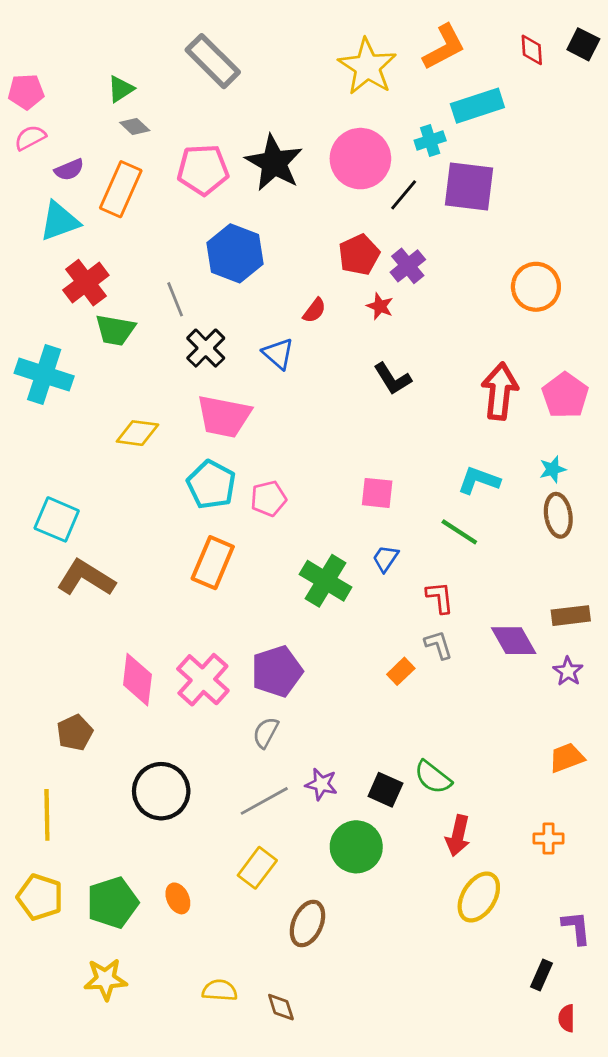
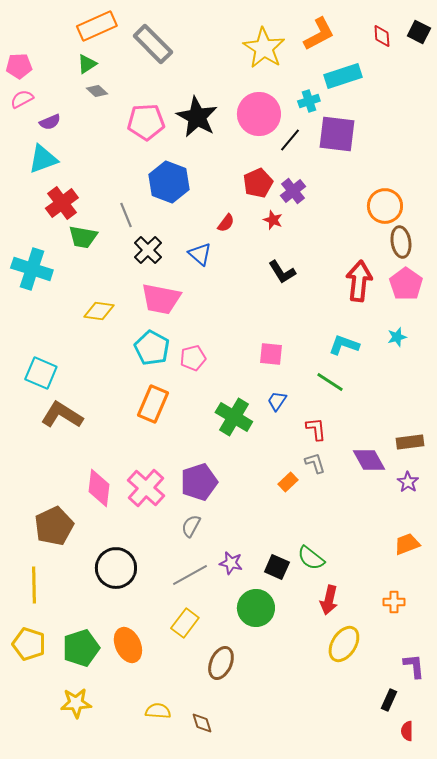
orange rectangle: (121, 189) -> (97, 26), moved, turned 42
brown ellipse: (558, 515) -> (401, 242), moved
brown pentagon: (75, 733) -> (54, 526), size x1.5
orange ellipse: (178, 898) -> (128, 645), size x1.6

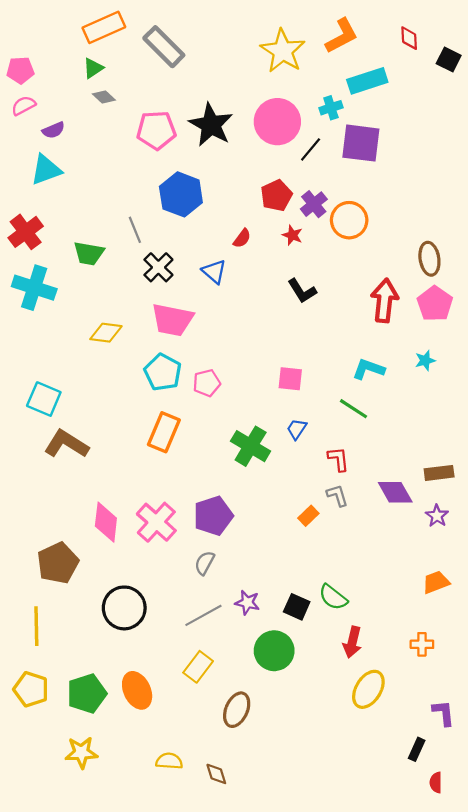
black square: (419, 32) -> (449, 59), moved
red cross: (62, 203) -> (26, 232), moved
orange circle: (385, 206) -> (349, 220), moved

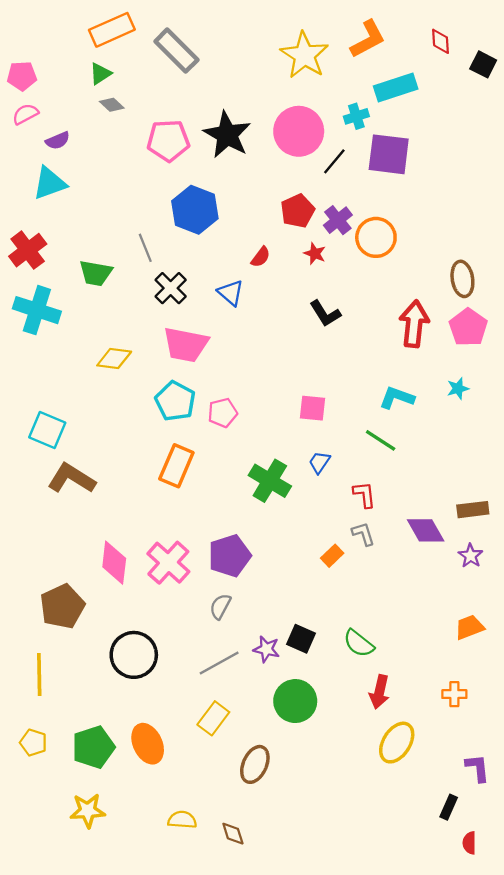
black square: (297, 607) -> (301, 639), moved
yellow pentagon: (31, 689) -> (33, 743), size x0.7

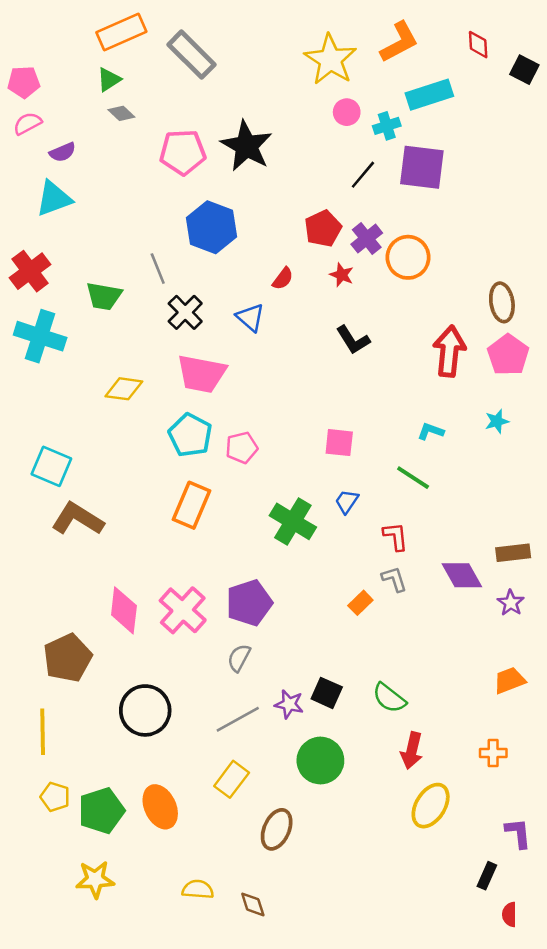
pink circle: (299, 131) -> (347, 112), moved, size x0.5
cyan L-shape: (397, 398) -> (431, 431), size x0.7
yellow pentagon: (33, 743) -> (55, 797), moved

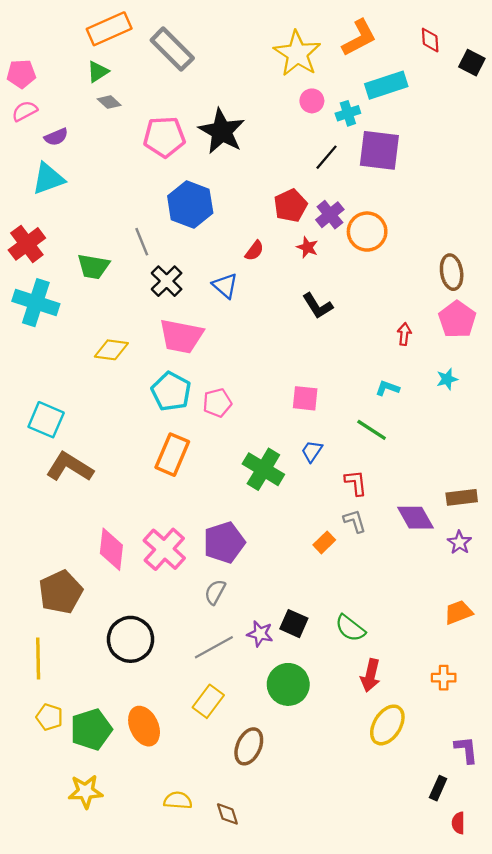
red arrow: (449, 351) -> (404, 334), moved, size x0.5

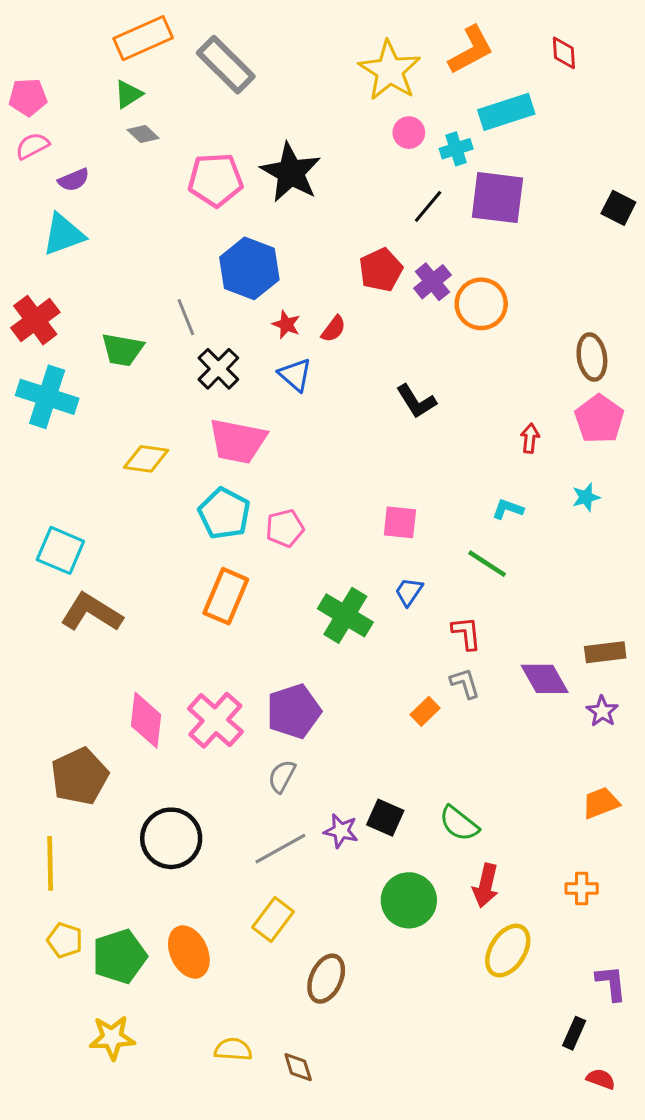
black square: (472, 63) -> (618, 208), moved
red star: (307, 247) -> (286, 325), moved
green circle: (288, 684) -> (409, 900), moved
red semicircle: (458, 823) -> (601, 1079), turned 110

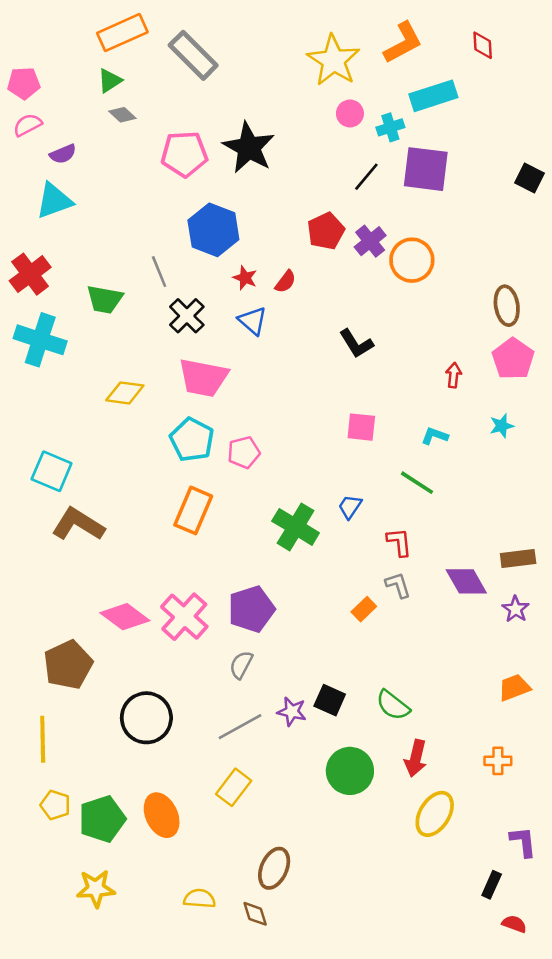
pink square: (400, 522) -> (361, 427), moved
pink diamond: (146, 720) -> (125, 617), turned -60
brown ellipse: (326, 979) -> (274, 868), moved

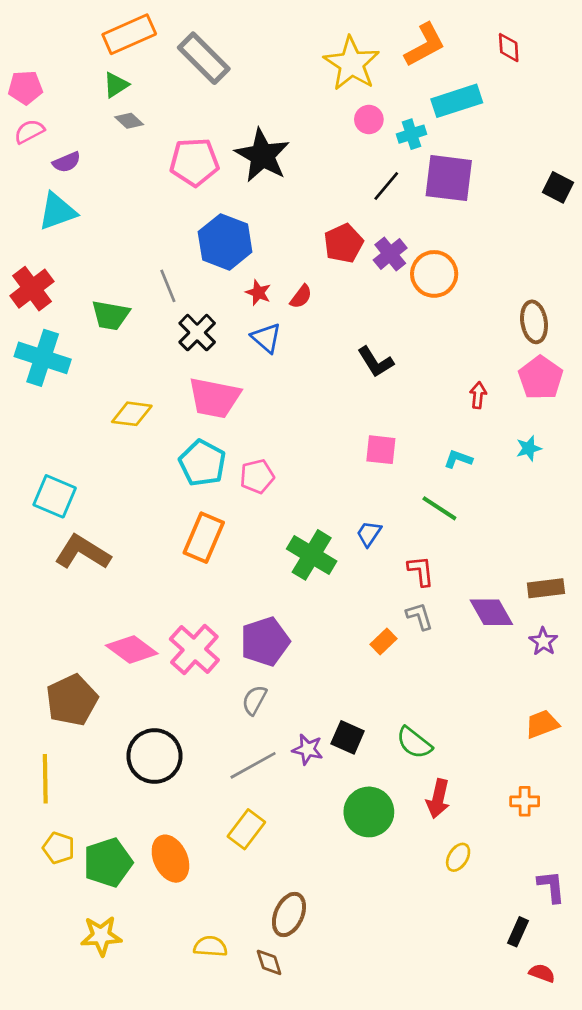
yellow ellipse: (435, 814) -> (458, 857), size x0.6

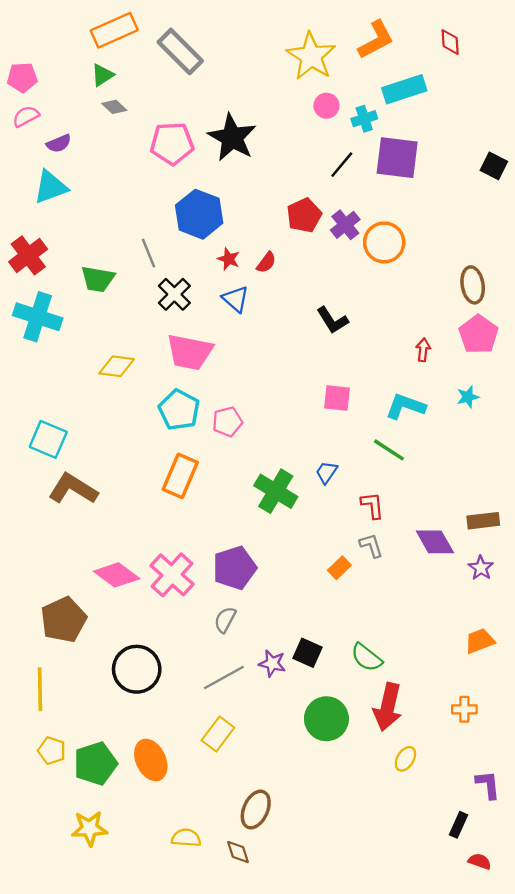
cyan L-shape: (458, 459) -> (405, 406), size x1.6
red arrow: (438, 799) -> (388, 707), size x1.4

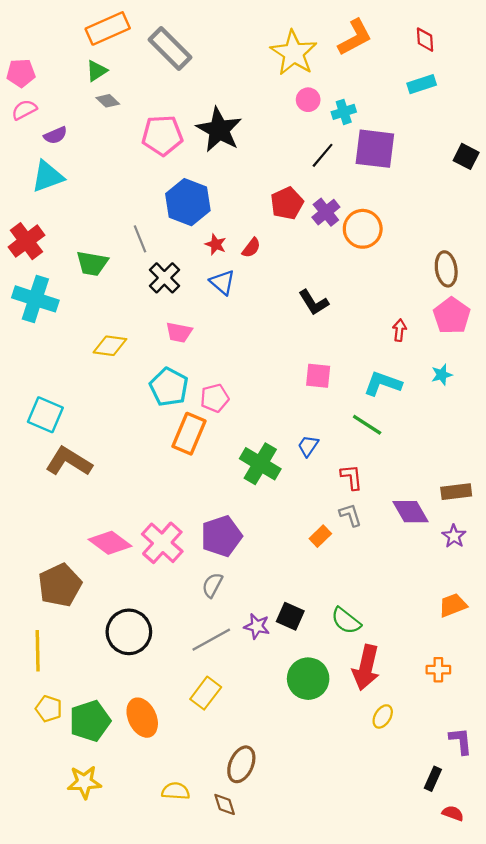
cyan rectangle: (404, 89) -> (422, 84), moved, size x0.7
pink trapezoid: (190, 352) -> (179, 332), size x0.6
orange rectangle: (180, 476) -> (189, 434), moved

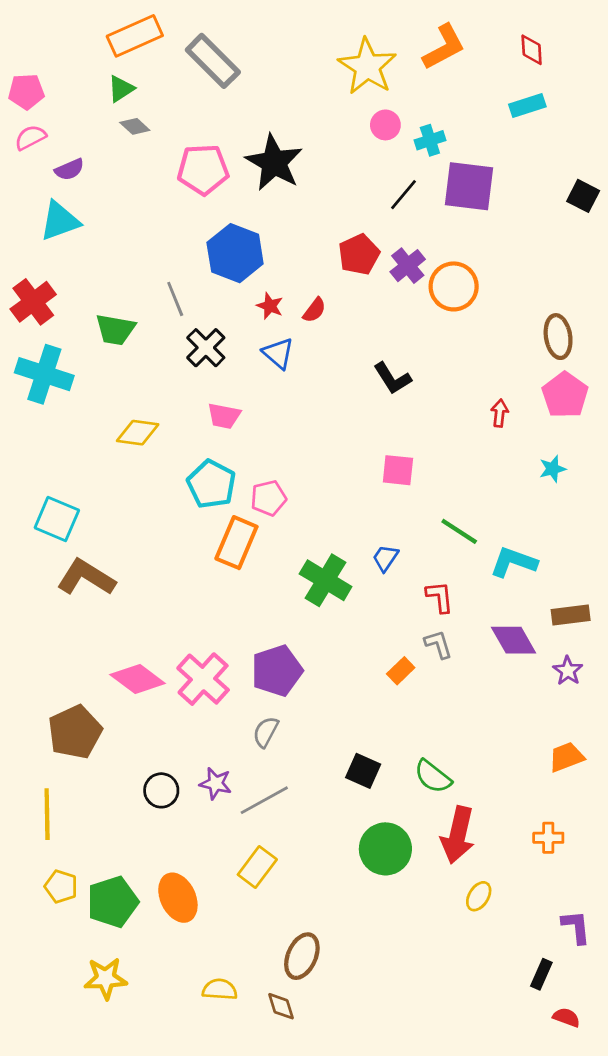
cyan L-shape: (383, 384) -> (513, 562), moved
purple star: (257, 626) -> (216, 783), moved
black circle: (129, 632) -> (161, 790), size x0.6

